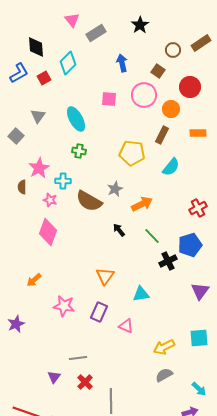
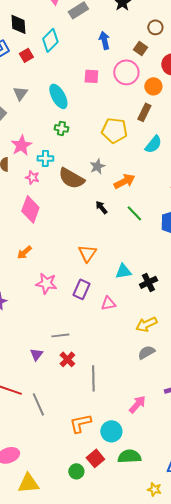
black cross: (168, 261) -> (148, 282), moved
orange arrow: (34, 280) -> (24, 252), moved
pink triangle: (126, 326) -> (108, 303), turned -35

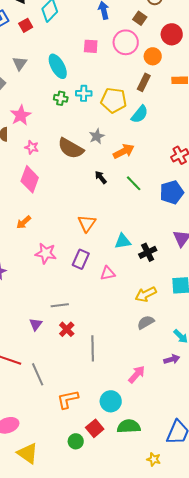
cyan semicircle: (153, 144) -> (140, 114), moved
cyan cross: (45, 158) -> (84, 93), moved
orange L-shape: (80, 423) -> (68, 399), moved
yellow triangle: (28, 483) -> (28, 453), turned 40

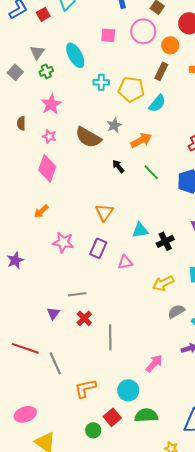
green cross: (61, 98) -> (46, 71), moved, turned -32
pink star: (21, 115) -> (51, 104), moved
gray semicircle: (146, 322) -> (176, 311), moved

